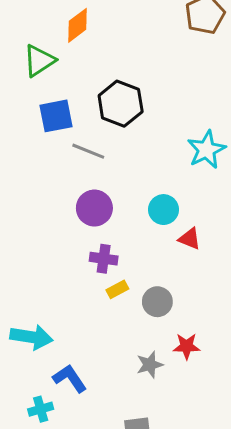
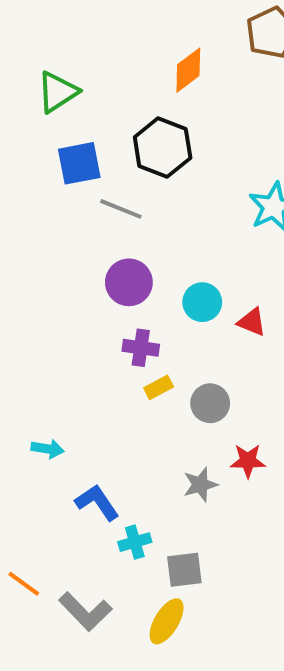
orange diamond: (78, 25) -> (188, 70), moved
cyan circle: (163, 210) -> (202, 302), moved
cyan arrow: (31, 337) -> (48, 449), size x0.6
cyan cross: (41, 409) -> (135, 542), moved

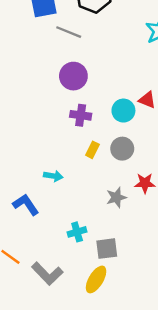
cyan circle: (202, 302) -> (123, 111), moved
yellow rectangle: (159, 387) -> (92, 150), moved, turned -35
cyan arrow: (48, 449) -> (53, 176), moved
blue L-shape: (97, 502) -> (26, 205), moved

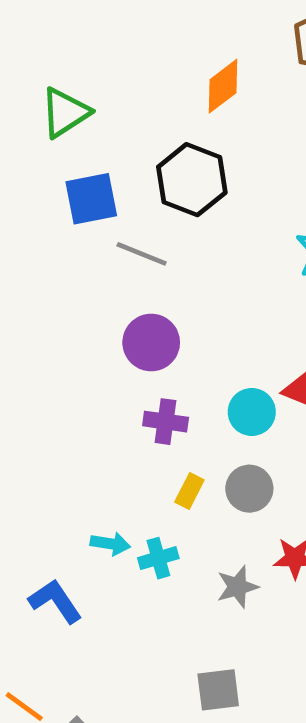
cyan cross: (77, 232) -> (158, 558), moved

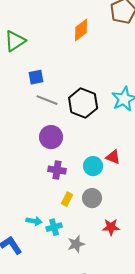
black hexagon: (192, 180) -> (83, 103), moved
blue square: (91, 199) -> (36, 77), moved, size x0.7
gray star: (237, 587) -> (76, 244), moved

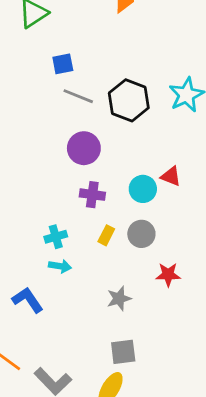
cyan cross: (54, 227) -> (56, 237), moved

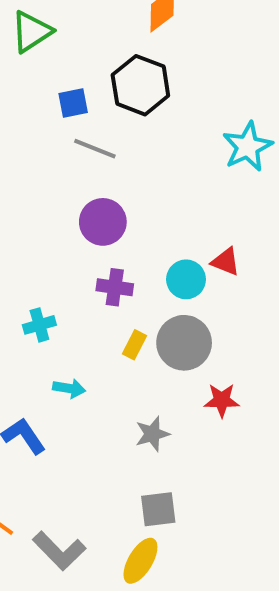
black hexagon: (129, 100) -> (140, 85), moved
gray circle: (141, 234) -> (184, 343), size x1.4
cyan cross: (56, 237) -> (39, 325), moved

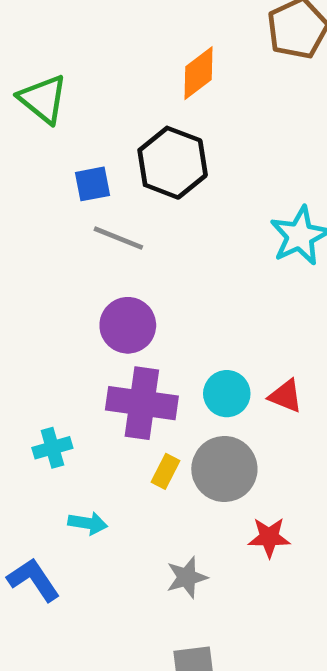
green triangle: (31, 32) -> (43, 99), turned -48
red triangle: (226, 262) -> (286, 396), moved
purple cross: (115, 287) -> (142, 403), size x1.6

